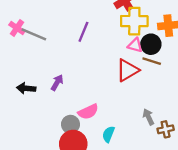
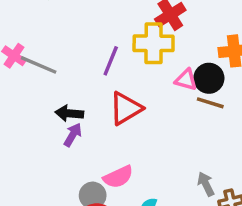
yellow cross: (134, 21) -> (154, 43), moved
red triangle: (127, 70) -> (126, 108), moved
black arrow: (26, 88) -> (69, 113), moved

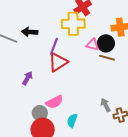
purple line: (111, 61) -> (54, 46), moved
black arrow: (69, 113) -> (30, 32), moved

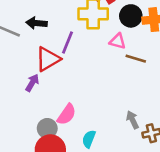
black circle: (106, 43) -> (131, 16), moved
red triangle: (58, 62) -> (48, 59), moved
pink semicircle: (54, 102) -> (66, 114), turned -30

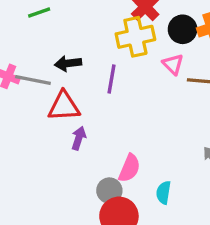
pink triangle: (118, 41) -> (173, 64), turned 42
red triangle: (48, 59) -> (64, 106), moved, turned 40

